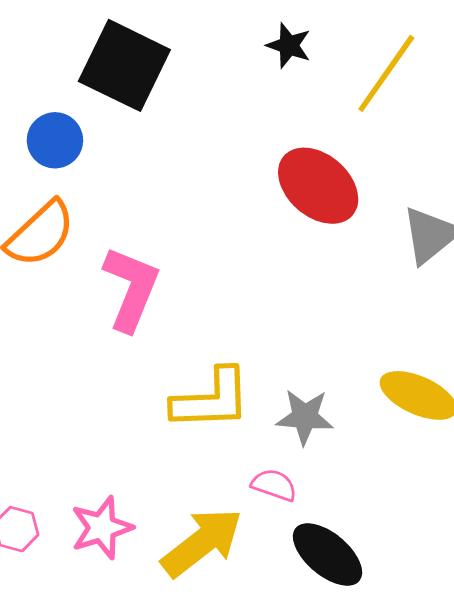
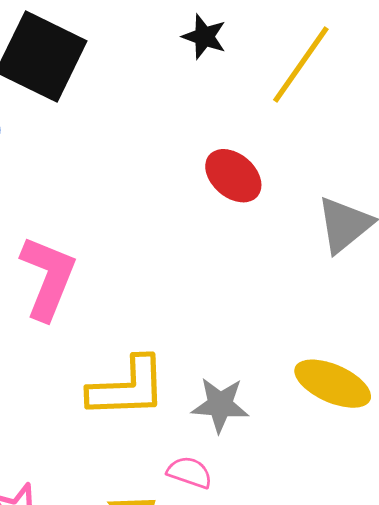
red ellipse: (318, 186) -> (233, 176), size x0.7

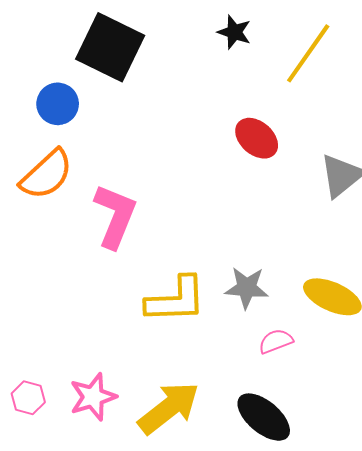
gray star: (220, 405) -> (247, 288), moved
pink semicircle: (190, 472) -> (276, 341), moved, turned -40

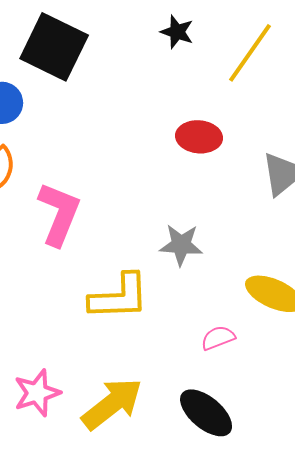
red ellipse: (257, 138) -> (199, 137), turned -36
gray star: (247, 288) -> (181, 245), moved

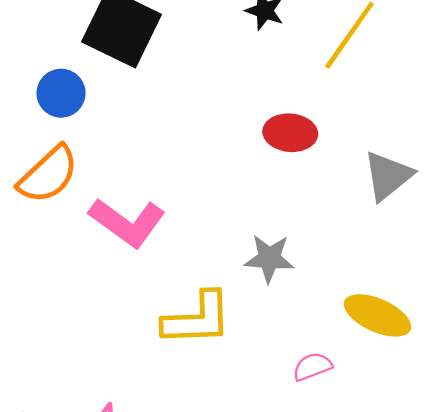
pink L-shape: (59, 214) -> (127, 222), turned 104

